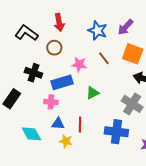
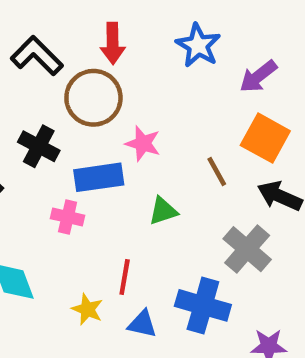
blue star: (97, 31) -> (198, 45), moved
brown circle: (54, 48) -> (93, 98), size x1.6
brown line: (104, 58) -> (217, 171), moved
blue triangle: (58, 124) -> (142, 324), moved

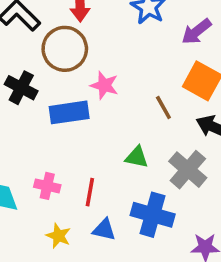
green triangle: (163, 211) -> (137, 157), moved, turned 30
pink cross: (68, 217) -> (47, 186), moved
yellow star: (87, 309) -> (58, 236), moved

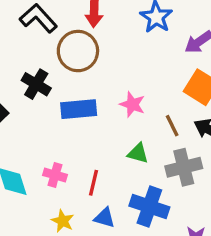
pink star: (104, 85) -> (132, 104), moved
brown line: (163, 108) -> (172, 126), moved
gray cross: (188, 170) -> (184, 167), turned 32

